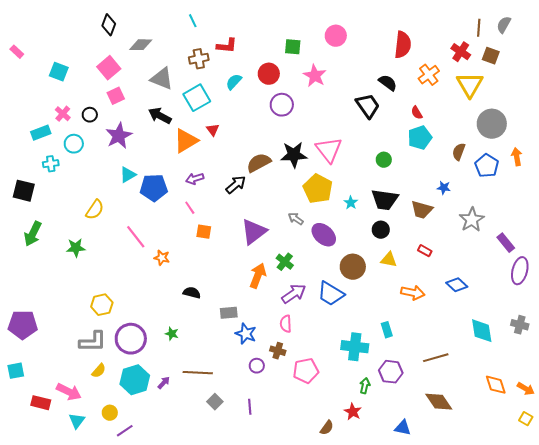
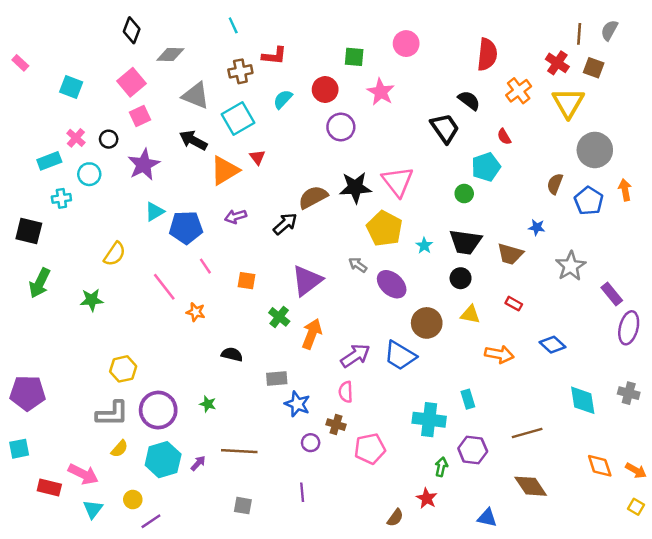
cyan pentagon: (420, 138) -> (486, 167), moved
pink line: (190, 208) -> (205, 266), moved
green cross: (285, 262) -> (279, 317), moved
gray square: (215, 402) -> (243, 506), moved, turned -35

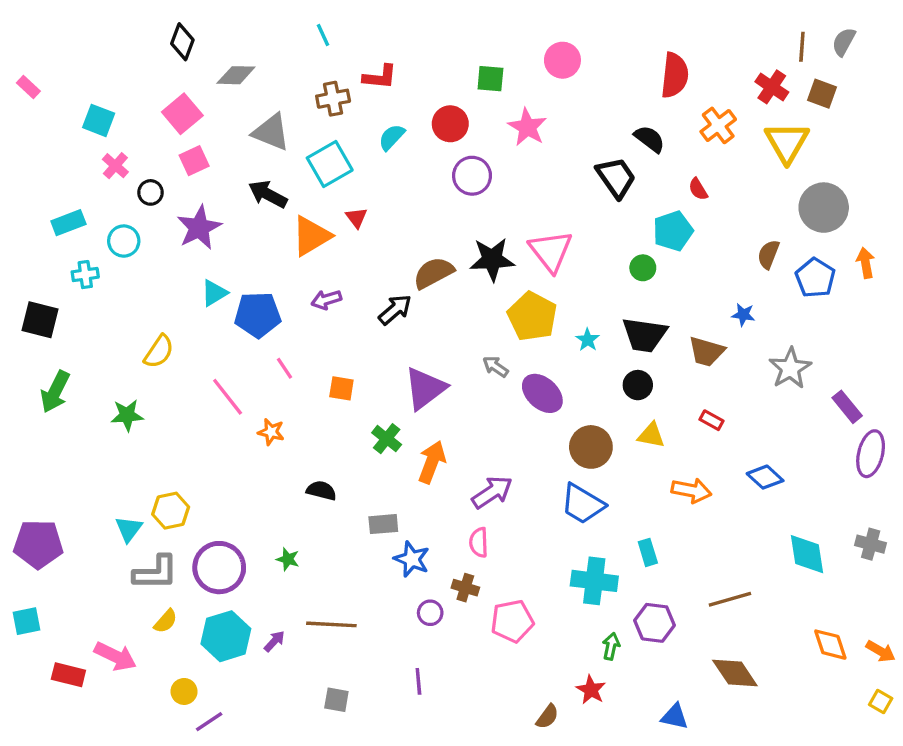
pink cross: (76, 138) -> (115, 166), moved
blue trapezoid: (400, 356) -> (583, 504), moved
cyan triangle: (93, 509) -> (129, 529), moved

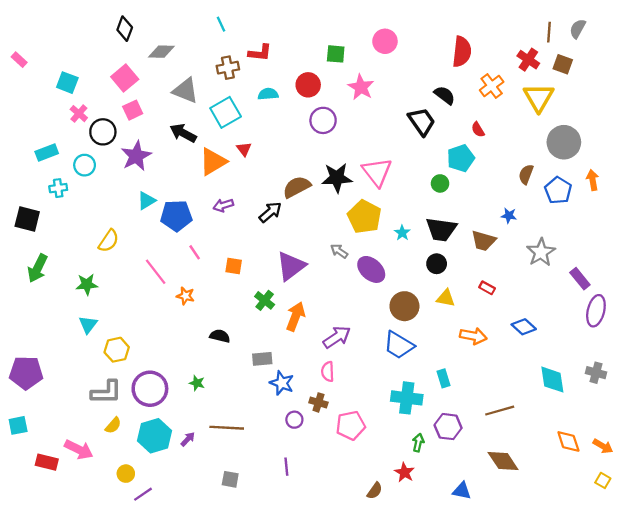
cyan semicircle: (392, 137) -> (268, 94), turned 42
black circle: (151, 192) -> (103, 132), size x1.5
cyan triangle: (129, 529) -> (88, 325), moved

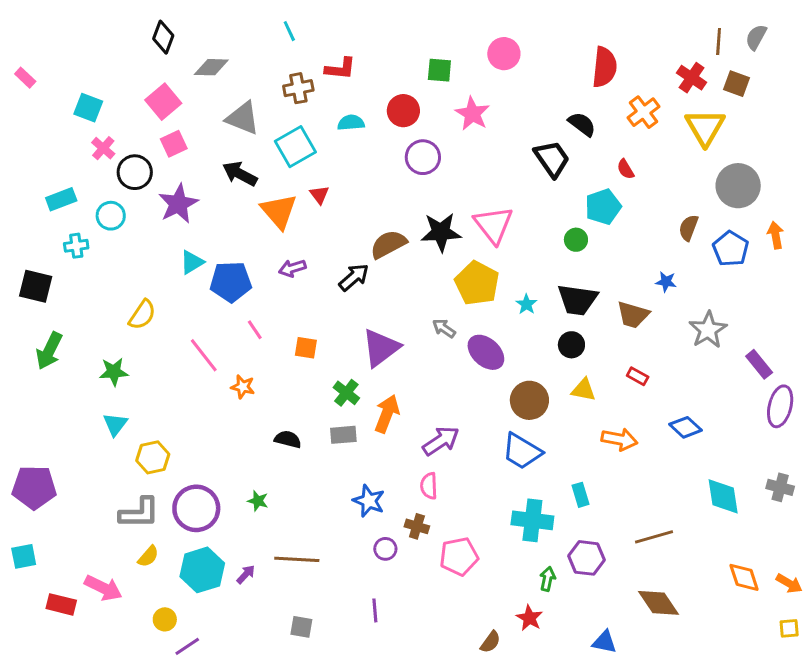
orange triangle: (213, 162) -> (279, 211), turned -40
gray rectangle: (262, 359) -> (343, 435), moved
yellow square: (603, 480) -> (789, 628), turned -35

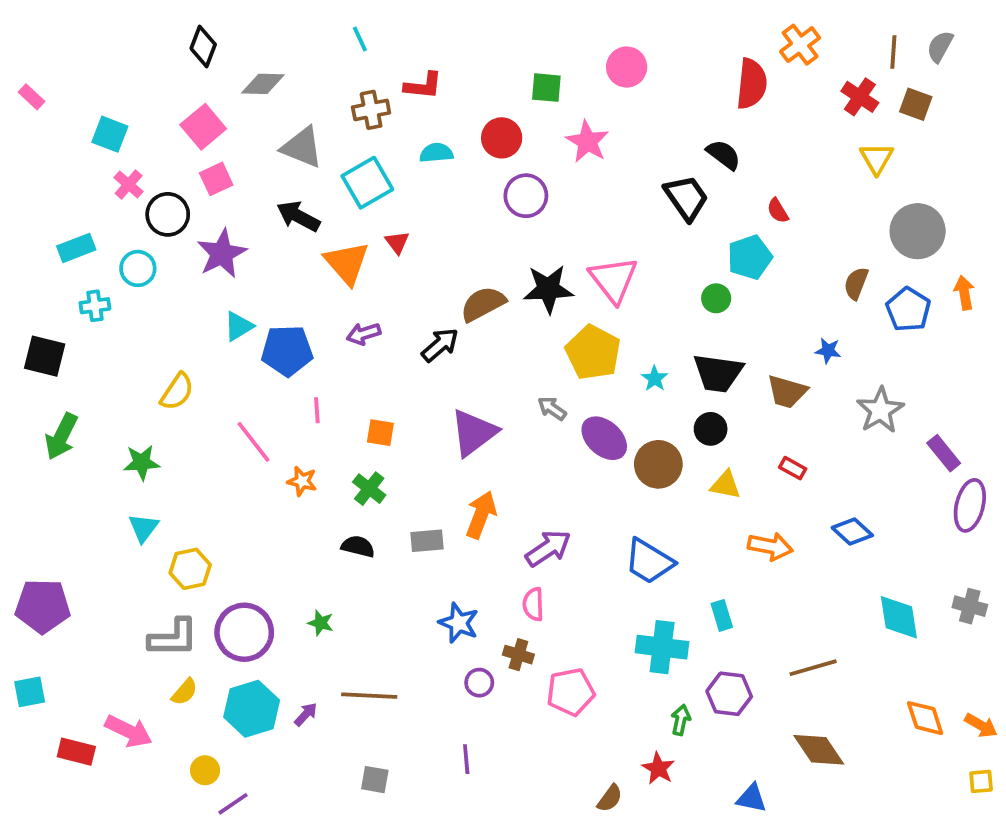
orange cross: (644, 112) -> (800, 45), moved
yellow triangle: (705, 127) -> (877, 158), size x0.7
pink line: (255, 330) -> (317, 410), turned 30
green cross: (346, 393) -> (369, 489), moved
brown circle: (529, 400) -> (658, 464), moved

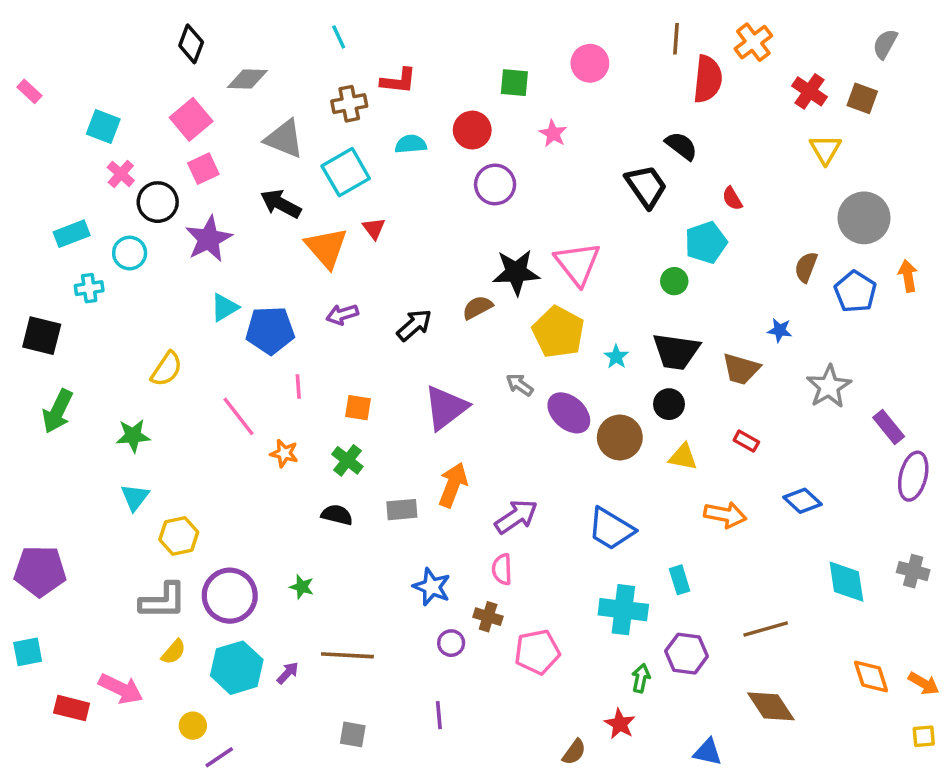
brown line: (893, 52) -> (676, 39), moved
pink star: (587, 142) -> (553, 134), size x0.7
brown semicircle: (483, 304) -> (477, 307), moved, size x0.7

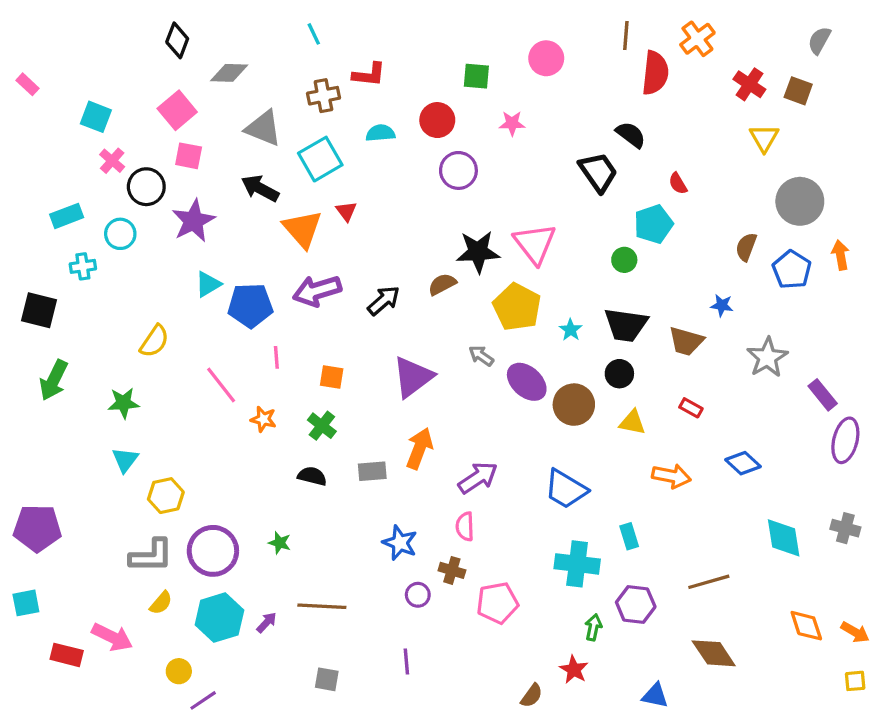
pink star: (553, 134) -> (512, 123), turned -30
pink square: (203, 169) -> (189, 156), turned 36
purple arrow: (342, 315) -> (317, 291), size x1.6

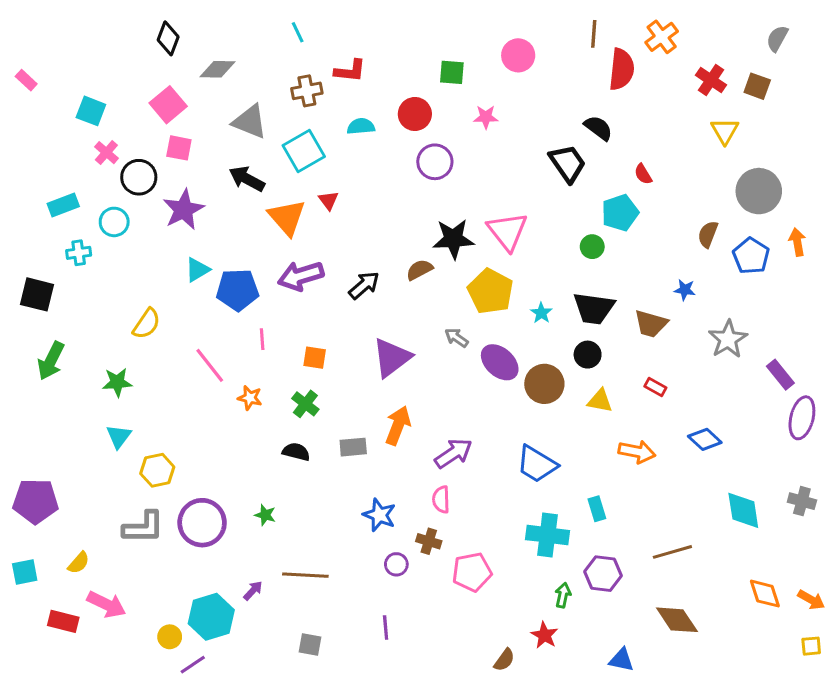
yellow semicircle: (161, 603) -> (79, 563), moved
cyan hexagon: (219, 618) -> (211, 617), moved

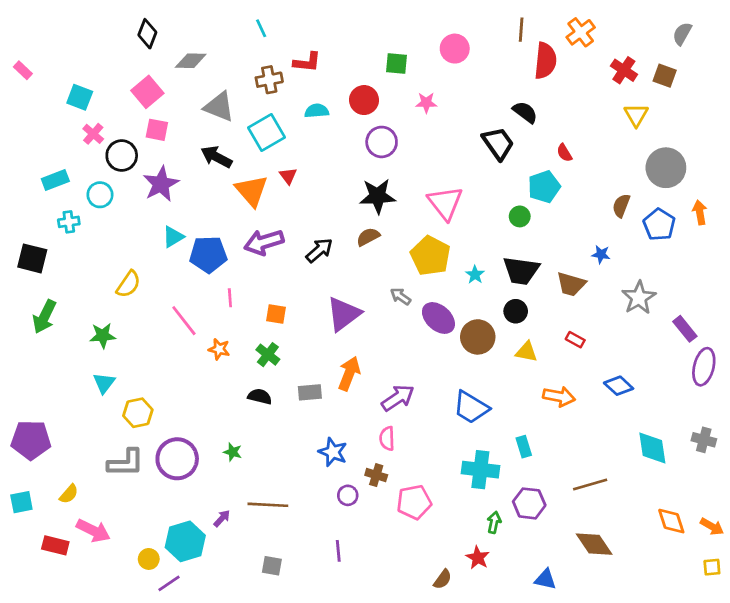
black star: (453, 239) -> (378, 196), moved

